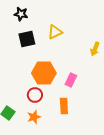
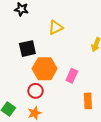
black square: (27, 39) -> (27, 49), moved
orange rectangle: (64, 106) -> (88, 101), moved

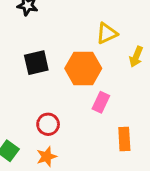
yellow triangle: (56, 27) -> (107, 33), moved
orange hexagon: (45, 69) -> (83, 68), moved

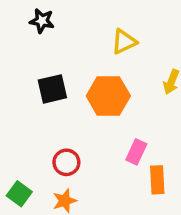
yellow triangle: (107, 33) -> (124, 42), moved
pink rectangle: (101, 102) -> (136, 152), moved

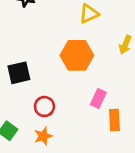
black square: (52, 89) -> (19, 73), moved

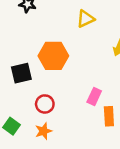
orange hexagon: (77, 55) -> (53, 56), moved

